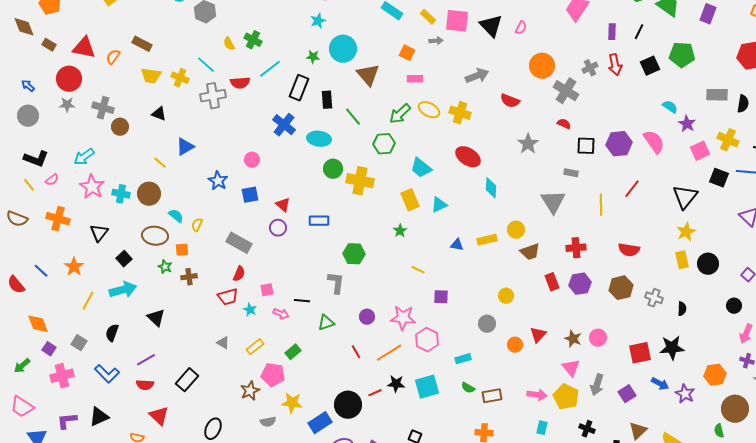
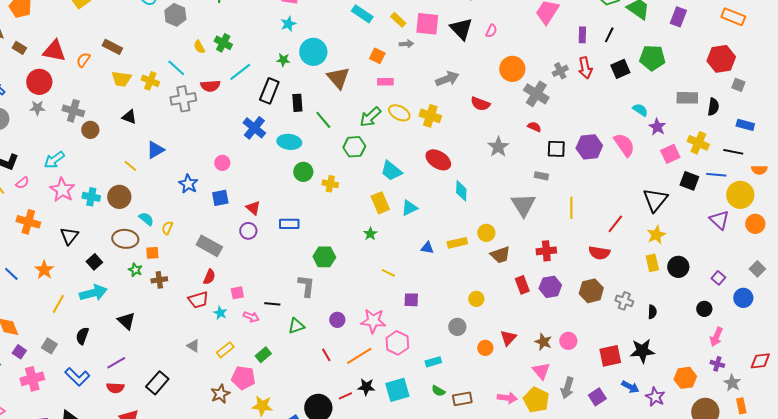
yellow cross: (360, 181) -> (330, 184), size x0.6
red line: (632, 189) -> (615, 224), moved

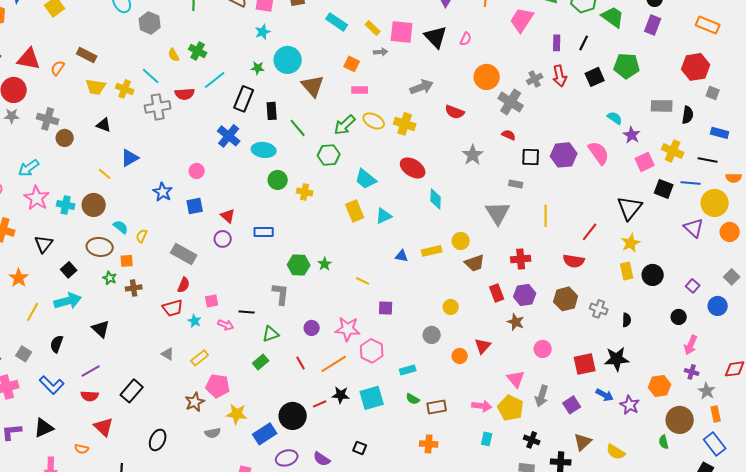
green star: (370, 234) -> (325, 264), moved
brown star: (543, 342) -> (516, 322), moved
green rectangle: (263, 355) -> (261, 362), moved

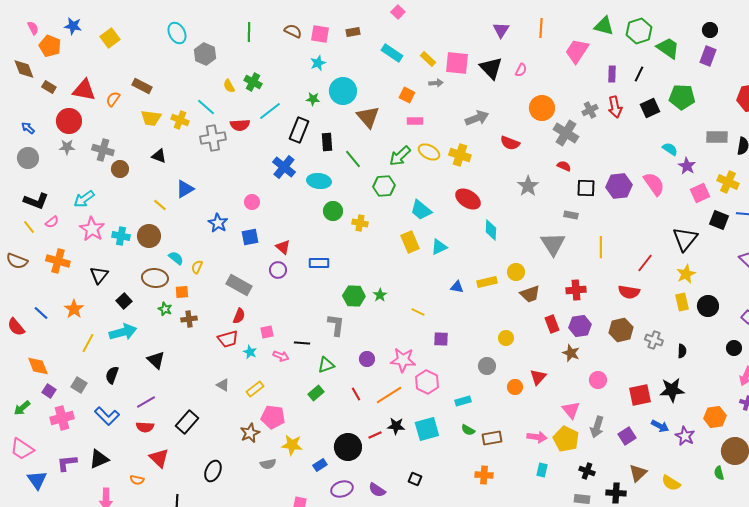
blue rectangle: (265, 434) -> (320, 465), size x0.6

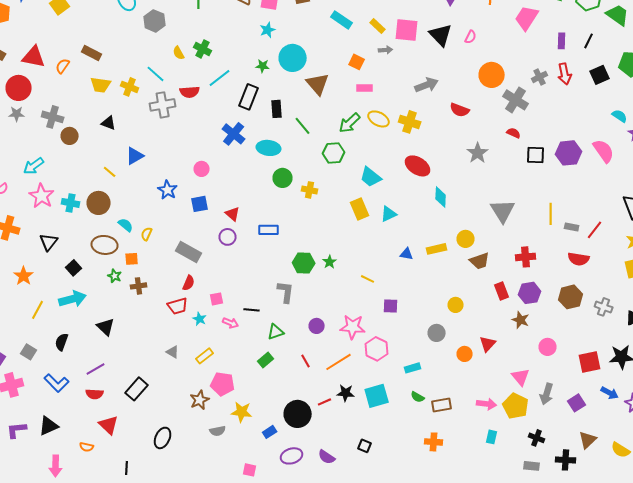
gray rectangle: (571, 215) -> (572, 227), moved

